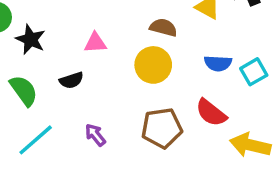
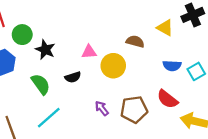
yellow circle: (153, 65) -> (113, 66), moved
purple arrow: (95, 135) -> (102, 108), moved

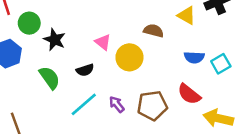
pink triangle: (89, 52) -> (103, 42), turned 42
cyan line: (49, 118) -> (84, 104), moved

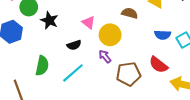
green semicircle: (50, 78) -> (42, 66), moved, turned 48
purple arrow: (117, 104) -> (105, 56), moved

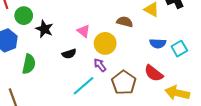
green semicircle: (42, 66) -> (29, 64), moved
cyan line: (73, 73) -> (83, 86), moved
brown pentagon: (129, 74) -> (124, 83), turned -30

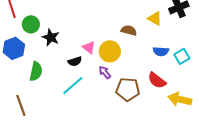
pink triangle: (83, 31) -> (89, 47), moved
brown pentagon: (124, 83) -> (128, 89), turned -30
cyan line: (83, 86) -> (73, 85), moved

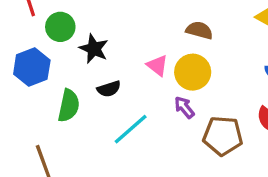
brown semicircle: (129, 30) -> (199, 30), moved
black semicircle: (75, 61) -> (109, 89), moved

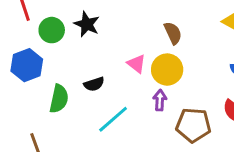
brown semicircle: (199, 30) -> (173, 33), turned 50
black star: (94, 49) -> (87, 24), moved
purple arrow: (184, 107) -> (160, 100), turned 42

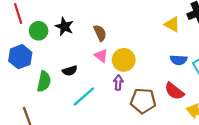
brown semicircle: (173, 33) -> (100, 33), moved

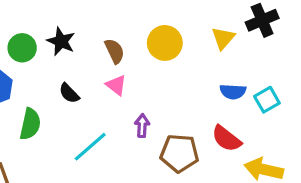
yellow triangle: (172, 24) -> (223, 38), turned 42
yellow circle: (124, 60) -> (165, 43), moved
black semicircle: (70, 71) -> (69, 93), moved, turned 64

